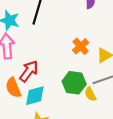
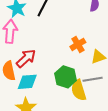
yellow semicircle: (90, 94) -> (79, 90), size x1.5

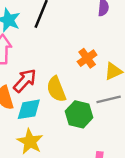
green hexagon: (66, 77) -> (79, 114), moved
yellow semicircle: (79, 90) -> (56, 89), moved

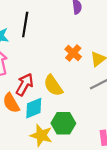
green hexagon: (79, 114) -> (63, 123), moved

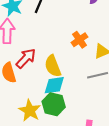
cyan diamond: (34, 108) -> (54, 85), moved

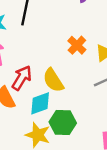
cyan diamond: (54, 85) -> (40, 103), moved

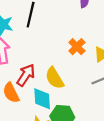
cyan diamond: (40, 103) -> (42, 99), turned -75

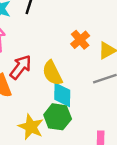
cyan diamond: (42, 99) -> (62, 95), moved

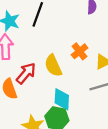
yellow semicircle: (52, 73) -> (53, 66), moved

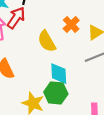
red arrow: (26, 73) -> (16, 18), moved

